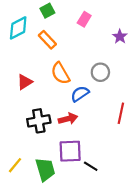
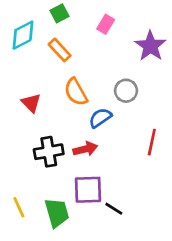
purple star: (120, 37) -> (150, 46), size x1.6
red triangle: (25, 82) -> (31, 103), turned -42
yellow line: (15, 165) -> (19, 207), turned -63

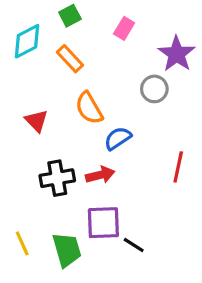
gray circle: (126, 91) -> (154, 89), moved

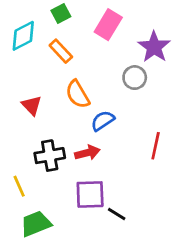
pink rectangle: (124, 28) -> (108, 25), size x1.5
yellow line: (22, 243) -> (19, 186), moved
green trapezoid: (67, 250) -> (36, 224), moved, turned -96

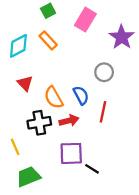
cyan diamond: (23, 36) -> (18, 46), moved
gray circle: (135, 78) -> (104, 72), moved
orange semicircle: (78, 94) -> (54, 98), moved
blue semicircle: (103, 121) -> (81, 95), turned 96
red line: (156, 146) -> (103, 112), moved

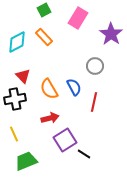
red arrow: (69, 121) -> (50, 118), moved
black cross: (39, 123) -> (15, 99), moved
purple square: (71, 153) -> (65, 140), turned -30

